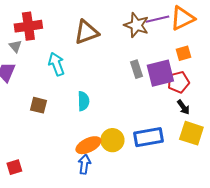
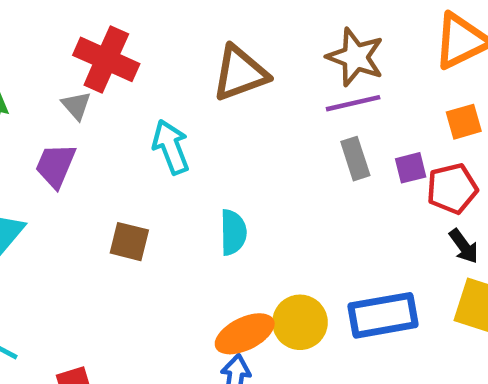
purple line: (157, 19) -> (353, 103), moved
red cross: (28, 26) -> (106, 59), turned 32
purple square: (160, 73) -> (411, 168), size x0.5

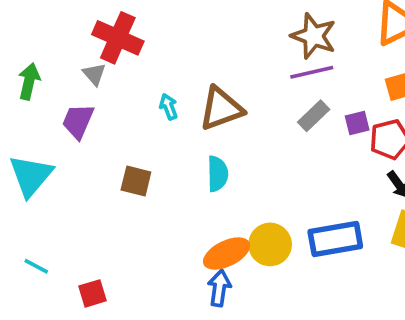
brown triangle: (240, 73) -> (221, 109), moved
cyan arrow: (171, 147) -> (169, 107), size x0.6
gray rectangle: (355, 159) -> (314, 116), turned 64

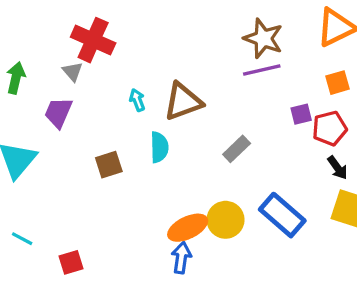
gray rectangle: (314, 116) -> (237, 149), moved
cyan semicircle: (218, 174) -> (159, 147), moved
brown square: (136, 181) -> (109, 165), turned -32
blue rectangle: (335, 239) -> (282, 215), turned 51

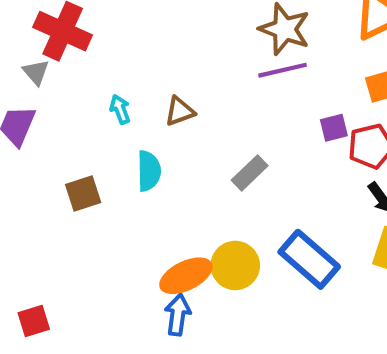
brown triangle: (183, 102) -> (180, 111), size x0.6

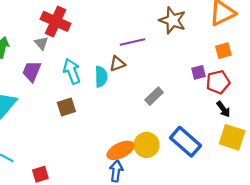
purple line: (282, 70) -> (132, 42), moved
cyan arrow: (120, 109) -> (72, 71), moved, size x1.6
cyan semicircle: (149, 171) -> (101, 77), moved

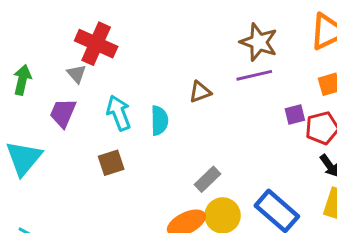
purple line: (132, 42) -> (254, 75), moved
brown triangle: (117, 64) -> (200, 92), moved
gray rectangle: (154, 96) -> (208, 179), moved

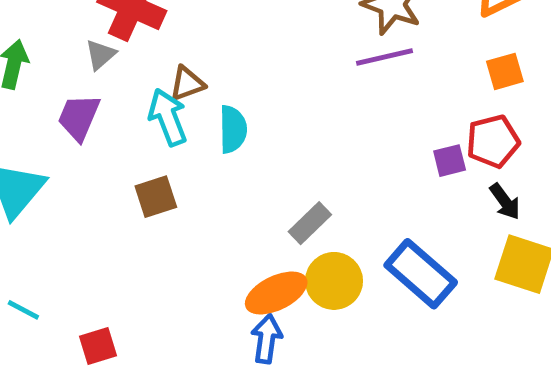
gray triangle: (76, 74) -> (100, 55), turned 30
brown triangle: (200, 92) -> (187, 84), moved
purple square: (295, 114) -> (450, 161), moved

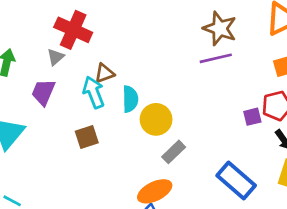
yellow circle: (334, 281) -> (156, 119), moved

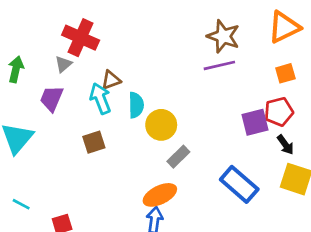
purple square: (252, 117) -> (255, 122), size x1.5

